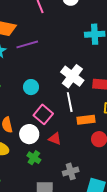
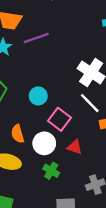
cyan circle: (31, 87) -> (38, 96), moved
white line: (70, 102) -> (90, 103), turned -30

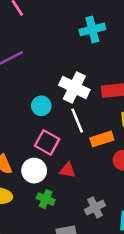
cyan circle: (38, 96) -> (41, 106), moved
white line: (90, 103) -> (77, 121), turned 30

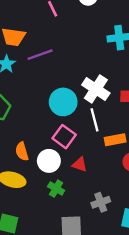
cyan circle: (41, 106) -> (63, 102), size x1.5

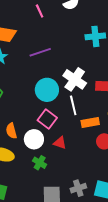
purple line: (40, 55) -> (40, 52), moved
gray cross: (101, 202) -> (78, 188), moved

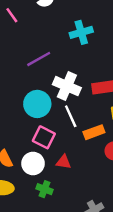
purple line: (40, 52) -> (39, 59), moved

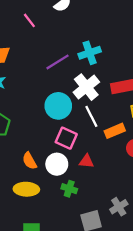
cyan cross: (81, 32) -> (90, 53), moved
white cross: (67, 86) -> (86, 87), turned 30

